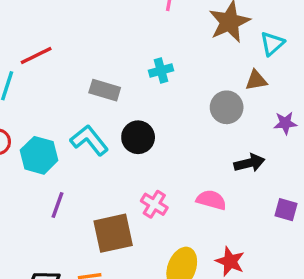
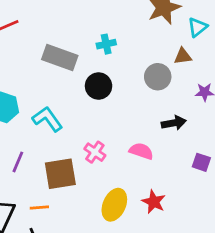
gray rectangle: (105, 90) -> (60, 57), size x1.4
black circle: (138, 137) -> (99, 86), moved
cyan L-shape: (89, 140) -> (47, 119), moved
purple line: (57, 205) -> (18, 162), moved

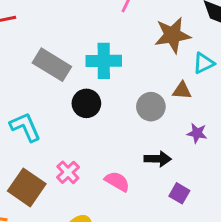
cyan cross: (106, 44) -> (104, 61), size x1.6
purple square: (201, 162) -> (179, 193), moved
brown square: (60, 174) -> (27, 187), turned 32

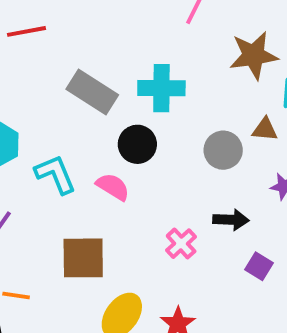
pink cross: (68, 172) -> (181, 244), moved
pink semicircle: (117, 181) -> (113, 187), moved
brown square: (27, 187) -> (83, 258), moved, turned -36

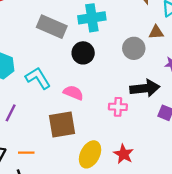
pink semicircle: (113, 187) -> (73, 93), moved
black arrow: (231, 220) -> (145, 88), size x1.4
pink cross: (181, 244) -> (118, 107), turned -36

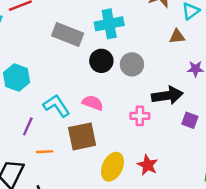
gray circle: (134, 48) -> (132, 64), moved
cyan L-shape: (38, 78) -> (56, 106), moved
orange line: (26, 153) -> (44, 152), moved

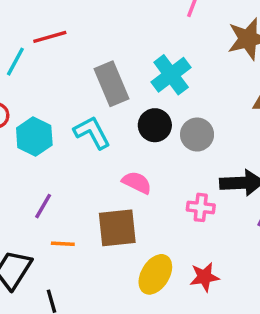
cyan cross: (109, 24) -> (171, 75), turned -32
gray rectangle: (68, 34) -> (112, 84), turned 40
cyan L-shape: (56, 106) -> (92, 132), moved
red star: (148, 165) -> (204, 277), turned 30

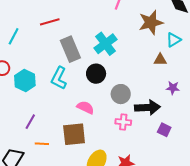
red line: (50, 37) -> (50, 22), moved
cyan L-shape: (92, 132) -> (59, 78), turned -125
gray circle: (197, 135) -> (121, 94), moved

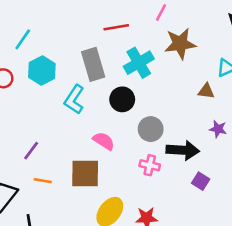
red line: (50, 22) -> (116, 27), moved
brown star: (151, 22) -> (180, 44), moved
cyan hexagon: (25, 81) -> (42, 70), moved

